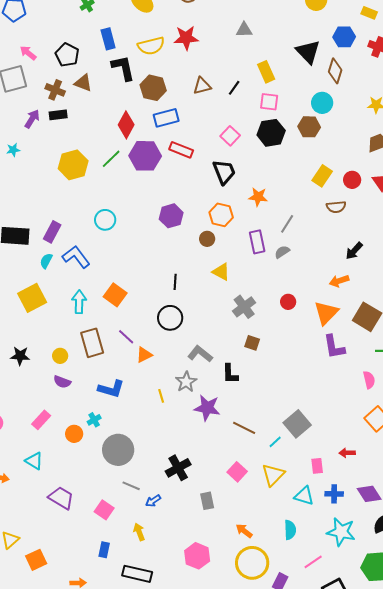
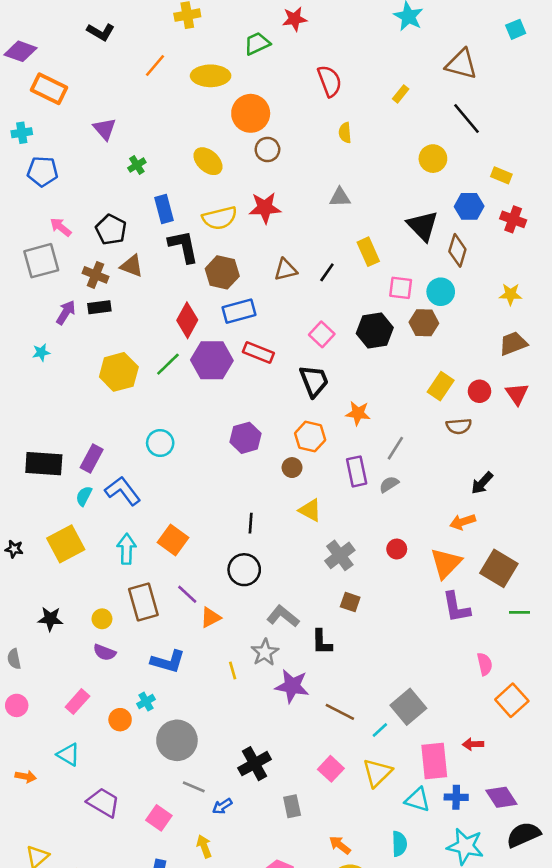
pink square: (269, 102) -> (401, 288), moved
pink semicircle: (369, 380) -> (485, 664), moved
pink rectangle: (317, 466) -> (434, 761), size x1.8

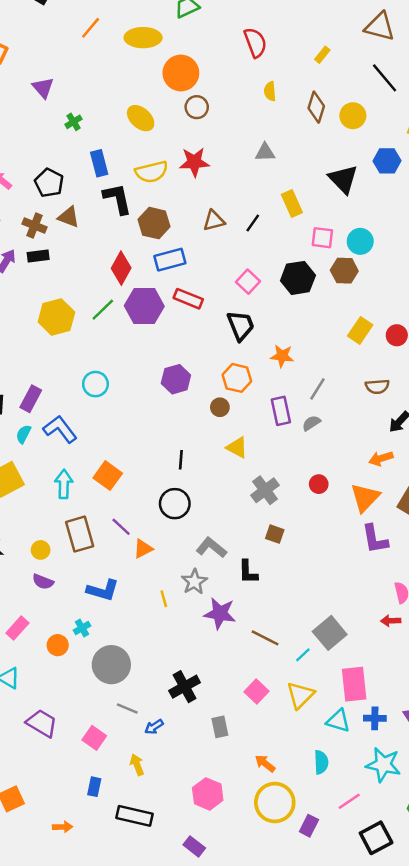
brown diamond: (457, 250) -> (316, 107), moved
brown semicircle: (459, 426) -> (377, 387), moved
red arrow: (473, 744) -> (391, 621), moved

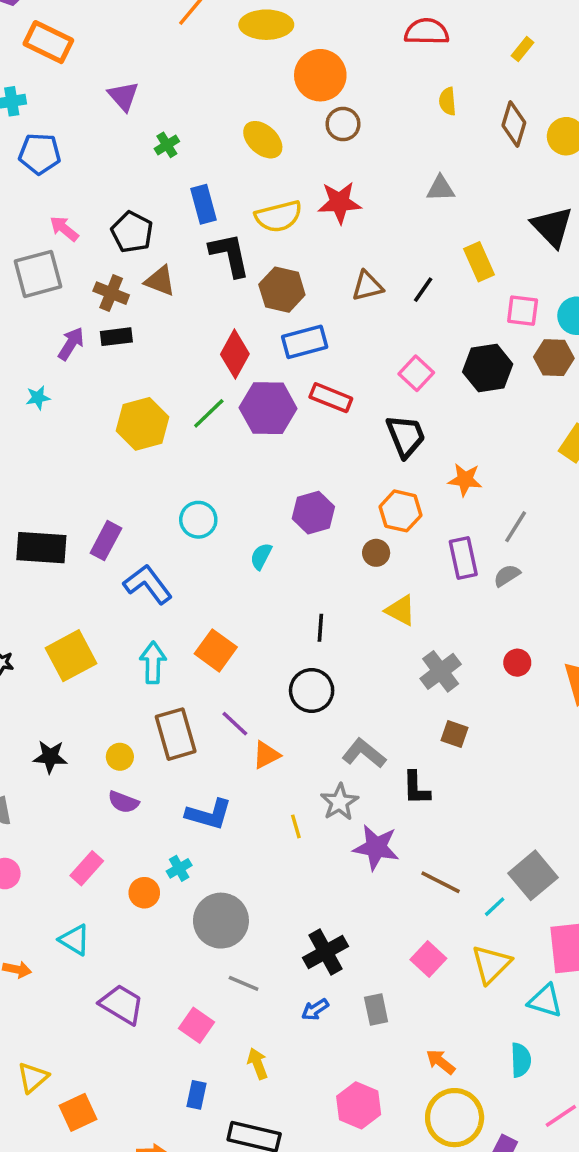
red semicircle: (255, 42) -> (427, 32), turned -68
cyan semicircle: (23, 434) -> (261, 556), moved
blue arrow: (154, 727) -> (315, 1010), moved

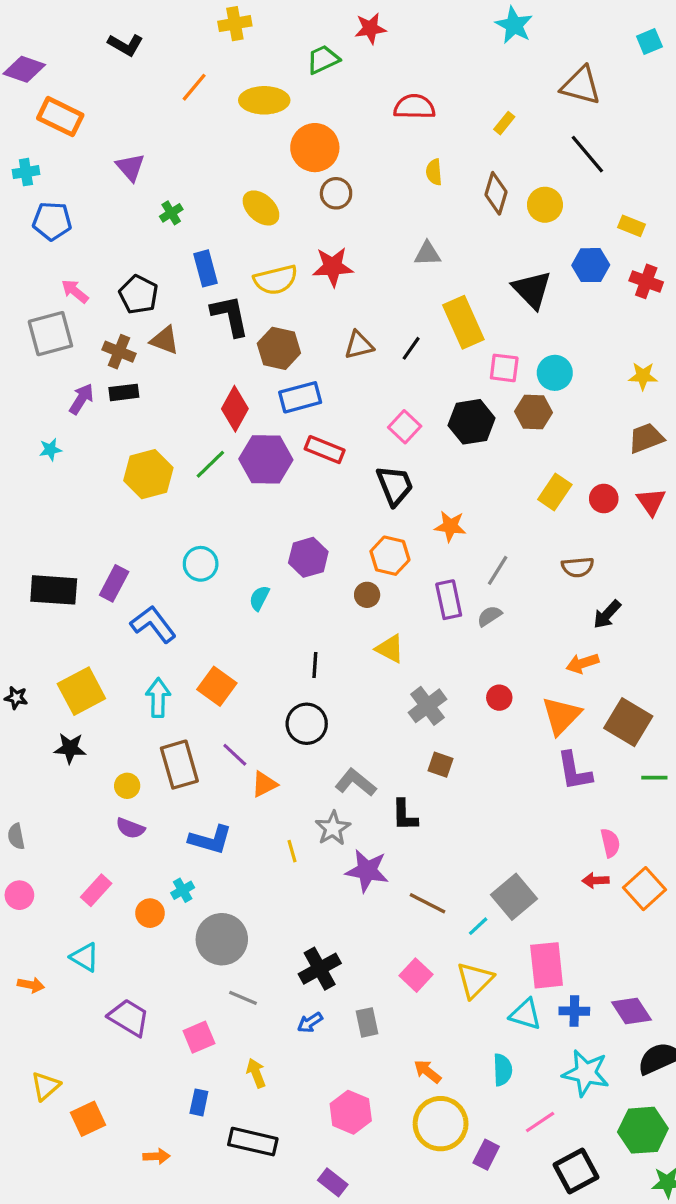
yellow rectangle: (479, 262) -> (463, 322), size x1.4
black star: (50, 757) -> (70, 748), moved
pink square: (197, 1025) -> (199, 1037), turned 32

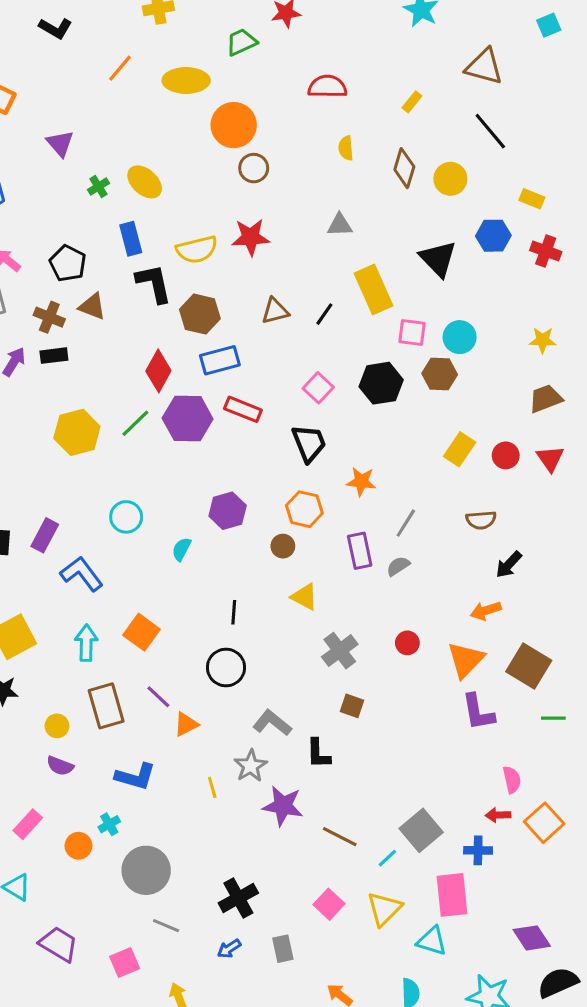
yellow ellipse: (261, 208) -> (145, 182), moved
blue cross: (574, 1011) -> (478, 850), moved

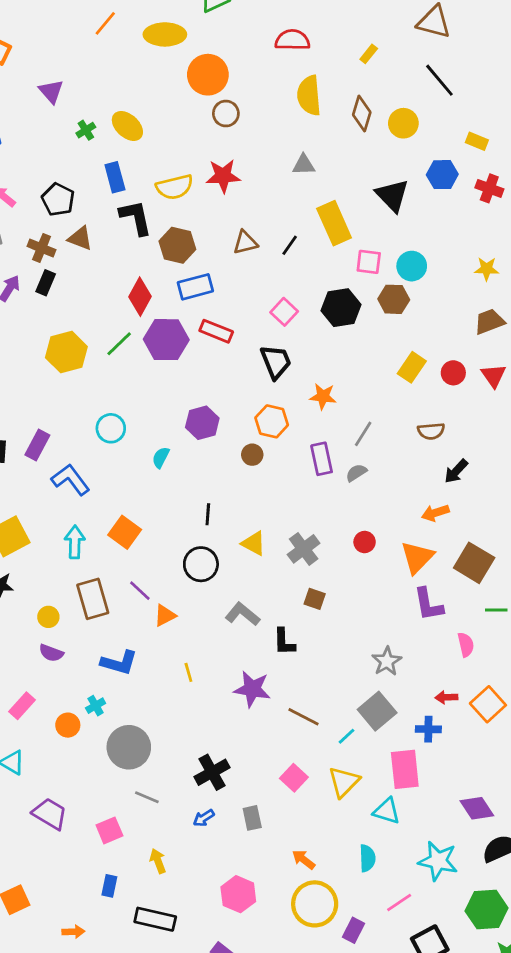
yellow semicircle: (346, 148) -> (309, 95), size x1.8
black rectangle: (54, 356) -> (46, 283), turned -60
yellow triangle: (304, 597) -> (254, 543), moved
gray star: (251, 766) -> (387, 661), moved
pink semicircle: (512, 780) -> (466, 645), moved

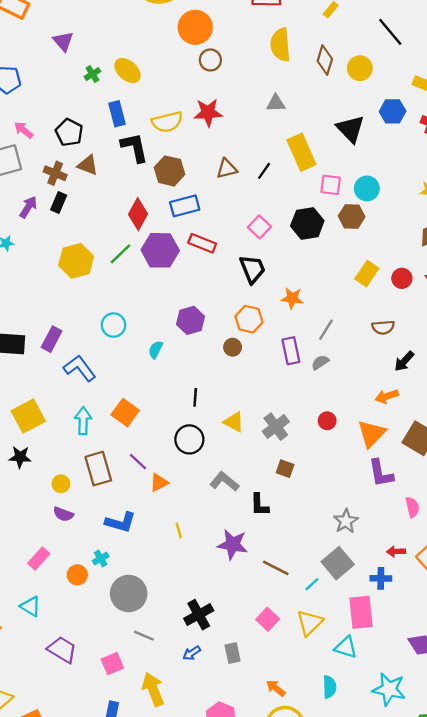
yellow arrow: (158, 861) -> (153, 689), size x1.6

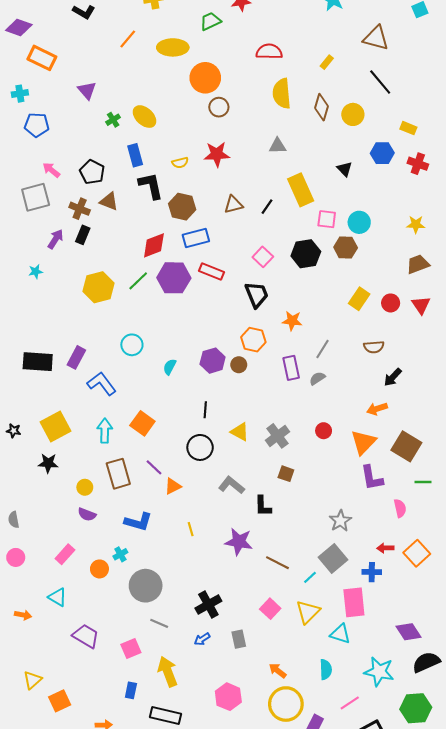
yellow semicircle: (167, 122) -> (180, 163), size x0.6
black triangle: (350, 129) -> (345, 169), size x0.6
red diamond: (138, 214) -> (154, 245), turned 40
purple hexagon: (191, 320) -> (213, 361), moved

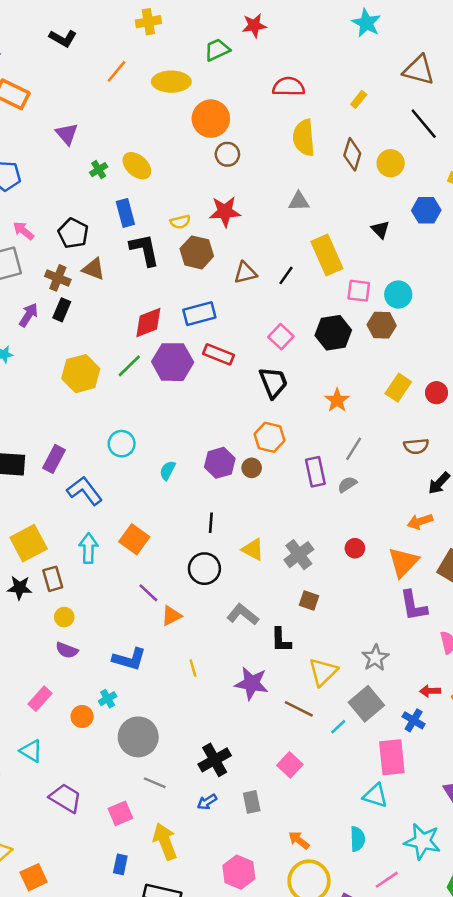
brown hexagon: (182, 207) -> (197, 252), moved
orange star: (292, 321) -> (337, 400), moved, turned 30
brown rectangle: (118, 474) -> (53, 579), moved, size x0.7
blue cross: (372, 572) -> (414, 720), turned 30
yellow triangle: (308, 612) -> (323, 672), moved

